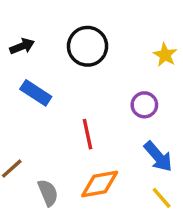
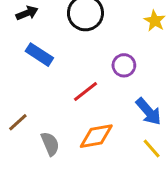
purple circle: (144, 105) -> (124, 65), moved
red line: (88, 134) -> (85, 92), turned 64

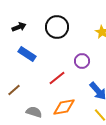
brown line: (18, 122) -> (14, 90), moved
gray semicircle: (50, 144) -> (34, 112), turned -49

